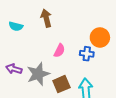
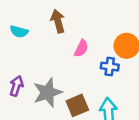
pink semicircle: (59, 51) -> (81, 48), moved
purple arrow: (14, 69) -> (16, 86), turned 91

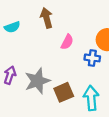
cyan semicircle: (19, 32) -> (12, 27), turned -35

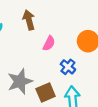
blue cross: (92, 58) -> (68, 67), moved, turned 32

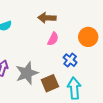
brown arrow: (29, 20) -> (47, 18), moved, turned -72

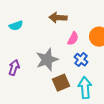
pink semicircle: (53, 39) -> (73, 39), moved
gray star: (27, 73) -> (47, 60), moved

